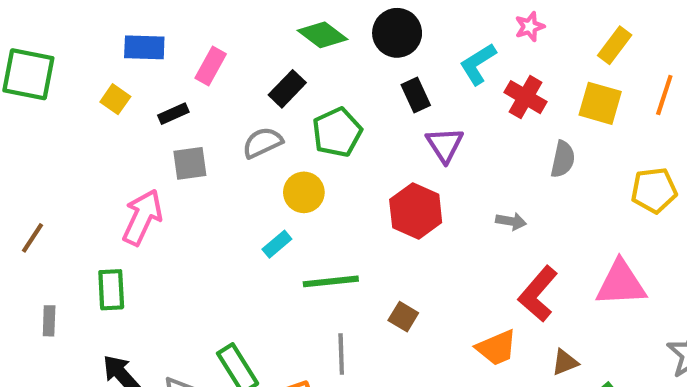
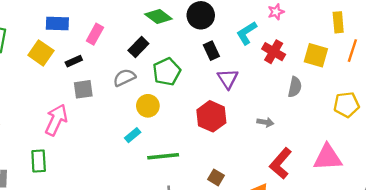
yellow rectangle: (615, 45) -> (338, 22), moved, turned -42
yellow square: (115, 99) -> (41, 53), size x1.5
brown square: (403, 317) -> (216, 177), moved

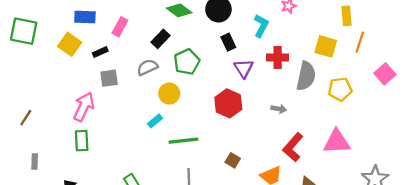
cyan L-shape: (247, 33) -> (261, 26), turned 150
red cross: (274, 52) -> (278, 57), moved, turned -30
gray semicircle: (295, 87) -> (306, 76), size x1.5
yellow pentagon: (346, 105) -> (340, 89), moved
green rectangle: (39, 161) -> (82, 141), moved

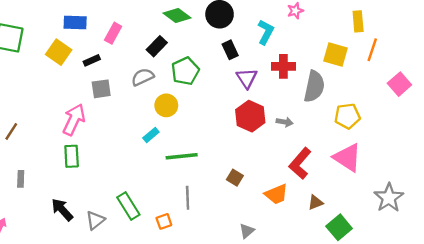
yellow pentagon: (340, 89) -> (347, 116), moved
red hexagon: (228, 103) -> (250, 116), moved
pink triangle: (337, 142) -> (347, 157), turned 36

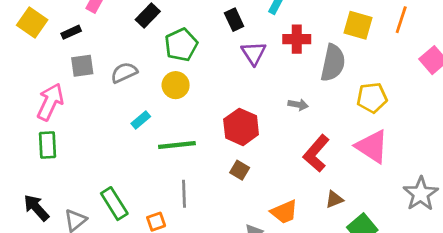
gray semicircle: (143, 77) -> (124, 73), moved
yellow circle: (166, 105) -> (176, 85), moved
red hexagon: (250, 116) -> (241, 127), moved
orange trapezoid: (276, 194) -> (284, 212), moved

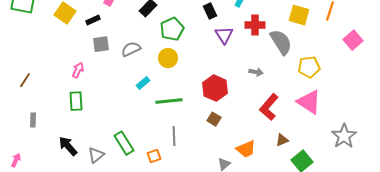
gray semicircle: (333, 63) -> (281, 42), turned -44
pink arrow: (50, 102) -> (78, 70), size x0.6

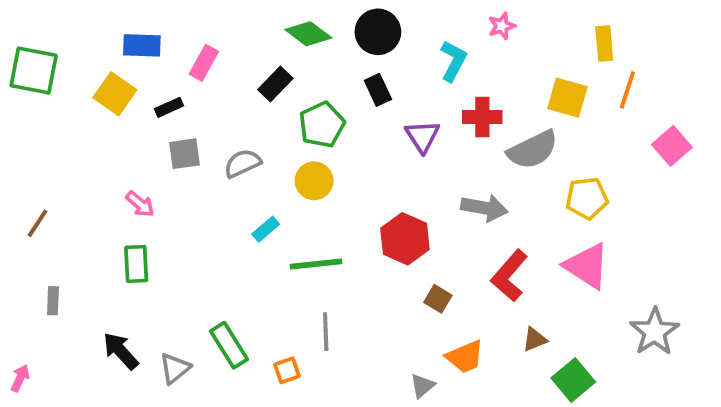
black rectangle: (210, 11) -> (378, 90), moved
gray semicircle: (281, 42) -> (533, 150), turned 96
pink arrow: (78, 70) -> (140, 204), turned 105
gray arrow: (256, 72) -> (484, 208), size x1.6
brown square: (214, 119) -> (438, 299), moved

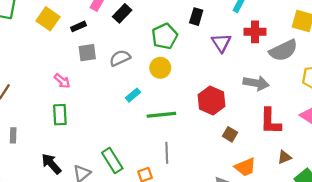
black rectangle: (275, 84) -> (122, 13), moved
black rectangle: (378, 90) -> (196, 17), turned 42
red L-shape: (509, 276) -> (270, 121), turned -40

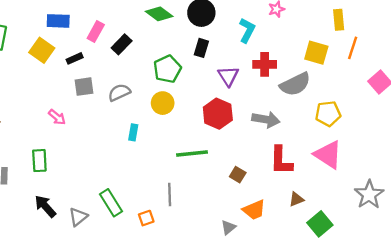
cyan rectangle: (133, 95) -> (133, 132), turned -40
red hexagon: (211, 101) -> (218, 114), moved
green rectangle: (60, 115) -> (39, 161), moved
green line: (161, 115) -> (192, 153), moved

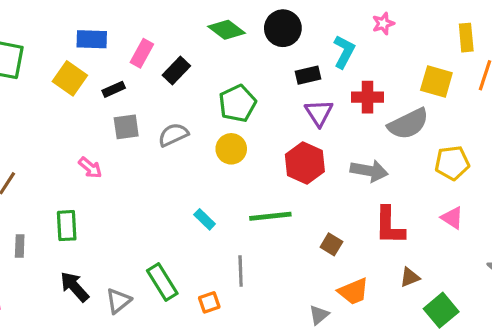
black rectangle: (201, 48) -> (308, 75), moved, turned 60
cyan rectangle: (133, 132) -> (205, 219), moved, turned -56
pink triangle: (328, 155) -> (452, 218), size x0.6

